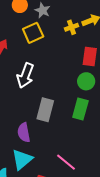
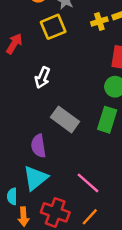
white arrow: (25, 75) -> (42, 78), size x0.7
gray rectangle: (45, 110) -> (65, 119), turned -70

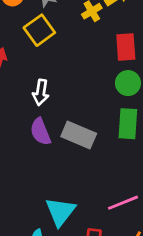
purple semicircle: (38, 146) -> (40, 132), moved
pink line: (88, 183) -> (123, 203), turned -50

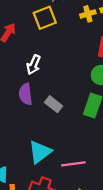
gray rectangle: (79, 135) -> (54, 104), size x0.7
cyan triangle: (60, 212) -> (40, 152), moved

